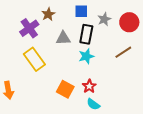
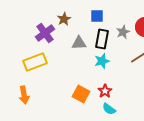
gray star: (104, 19) -> (123, 32), moved
yellow rectangle: (34, 59) -> (35, 62), moved, turned -75

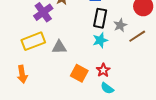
gray star: (123, 32) -> (120, 25), moved
gray triangle: (79, 43) -> (59, 47), moved

